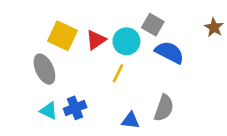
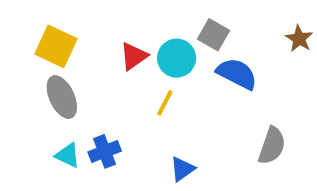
yellow square: (63, 36) -> (56, 46), moved
gray semicircle: (164, 108) -> (272, 146), moved
blue triangle: (131, 120) -> (182, 169), turned -42

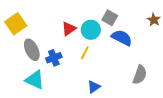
yellow square: (56, 46) -> (16, 24), moved, turned 30
blue cross: (105, 151) -> (54, 58), moved
cyan triangle: (68, 155) -> (35, 80), size x1.5

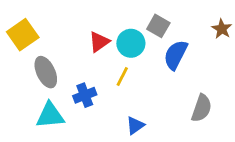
blue semicircle: (122, 38) -> (176, 55), turned -90
blue cross: (54, 58) -> (85, 95), moved
cyan triangle: (35, 80) -> (50, 115), turned -30

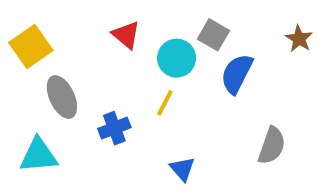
red triangle: (99, 42) -> (126, 35), moved, turned -45
cyan triangle: (50, 115) -> (39, 155), moved
blue triangle: (135, 125) -> (182, 169), turned -36

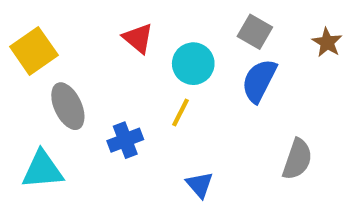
gray square: (213, 35) -> (255, 32), moved

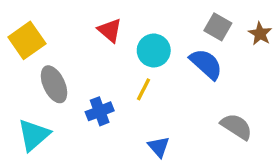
gray square: (255, 32) -> (218, 27), moved
blue semicircle: (259, 81) -> (206, 64), turned 105
gray semicircle: (297, 159) -> (236, 127), turned -76
cyan triangle: (42, 170) -> (34, 135), turned -36

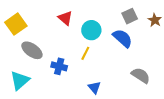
gray square: (218, 27) -> (130, 16), turned 35
gray ellipse: (54, 84) -> (32, 50), turned -30
blue cross: (100, 111) -> (59, 66), turned 35

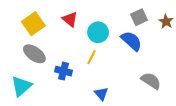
yellow square: (16, 24) -> (33, 24), moved

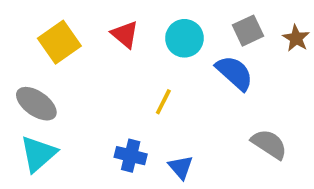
cyan circle: (98, 32) -> (184, 38), moved
gray ellipse: (34, 54) -> (36, 104), moved
blue cross: (64, 71) -> (131, 156), moved

